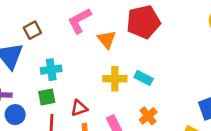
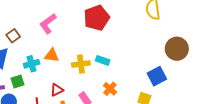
orange triangle: (107, 39) -> (52, 55), moved, turned -35
green square: (47, 97) -> (18, 82), moved

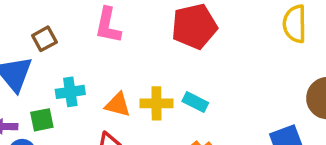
pink L-shape: (48, 24) -> (108, 25), turned -50
orange triangle: (52, 55) -> (118, 105), moved

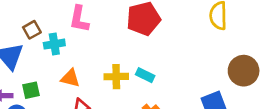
cyan cross: (70, 92) -> (54, 44), moved
orange triangle: (118, 105) -> (70, 78), moved

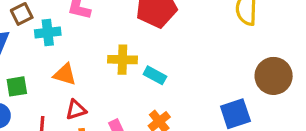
yellow cross: (116, 77) -> (122, 60), moved

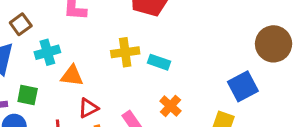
cyan cross: (48, 32) -> (47, 52), moved
green square: (17, 86) -> (28, 95), turned 30

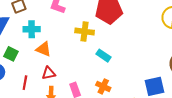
yellow cross: (125, 52) -> (85, 31), moved
orange cross: (170, 106) -> (103, 86), turned -32

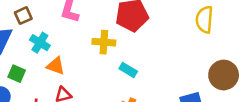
cyan cross: (32, 29) -> (40, 43), turned 35

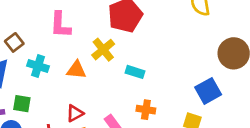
yellow cross: (104, 42) -> (103, 50), turned -30
orange triangle: (56, 66) -> (76, 70), moved

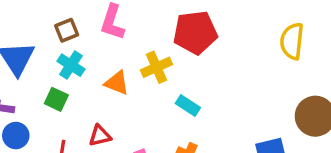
brown square: (14, 42) -> (67, 30), moved
green square: (22, 104) -> (56, 99), moved

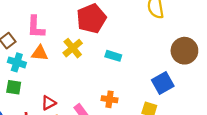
orange triangle: (117, 83) -> (40, 53), moved
cyan rectangle: (188, 105) -> (113, 56), moved

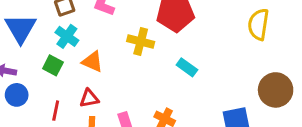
yellow cross: (73, 48) -> (141, 42), turned 36
orange triangle: (40, 53) -> (92, 62), moved

